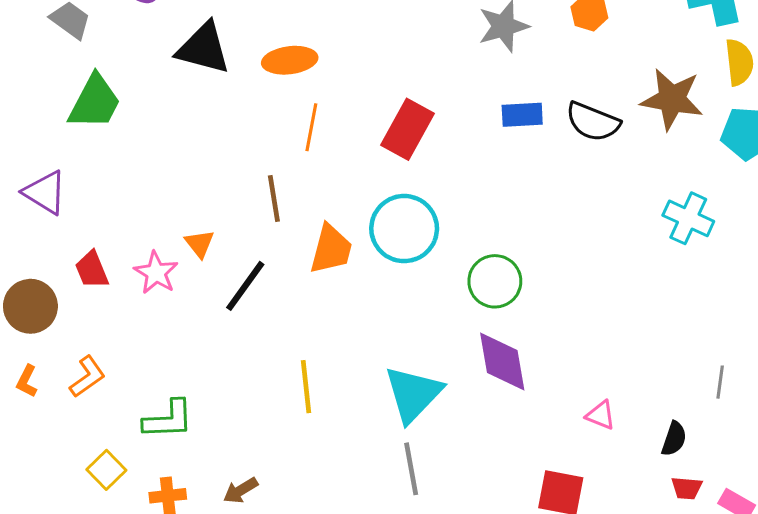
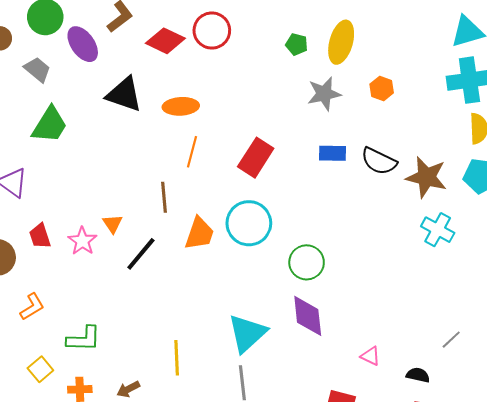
brown star: (672, 99) -> (426, 177), moved
gray line: (720, 382) -> (451, 340), turned 35
yellow line: (306, 387) -> (177, 358), moved
black semicircle: (674, 439) -> (418, 375), turned -100

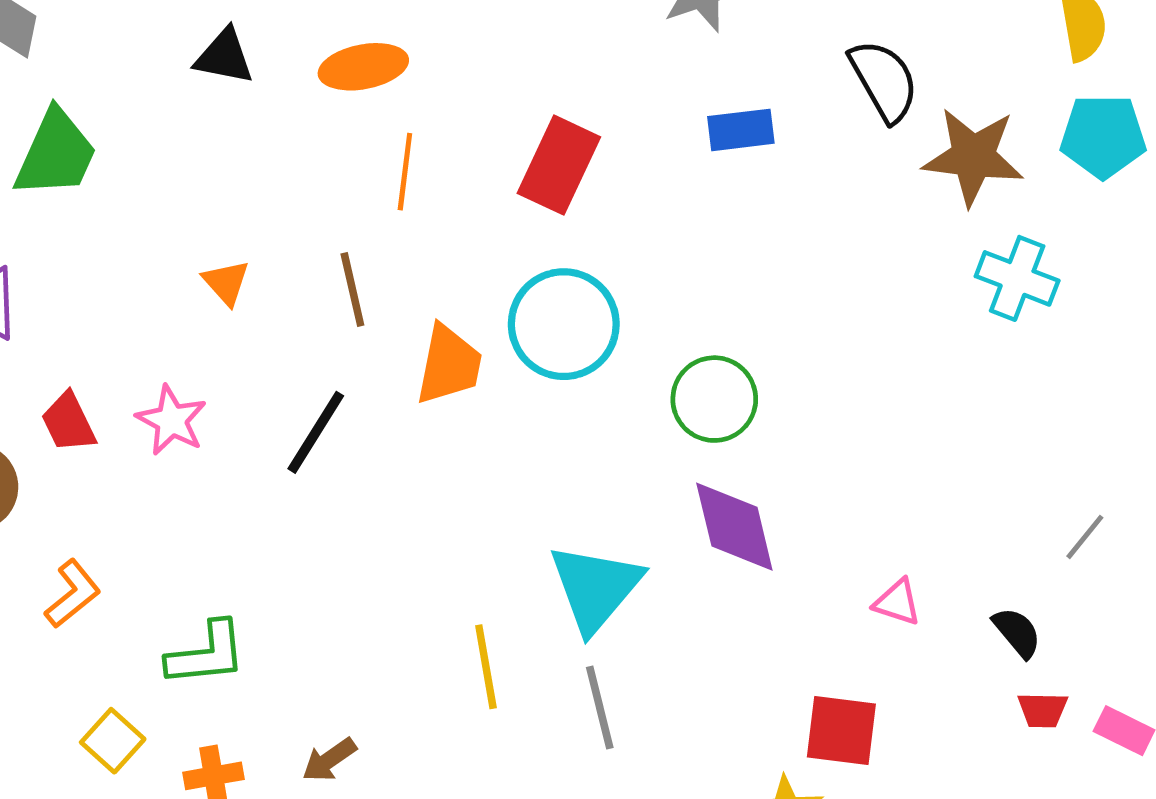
black triangle: (124, 94) -> (224, 57), size x0.7
black semicircle: (379, 161) -> (884, 81), moved, turned -138
orange triangle: (113, 224) -> (226, 282), moved
yellow line: (177, 358) -> (486, 667), moved
black semicircle: (418, 375) -> (1017, 632), turned 45

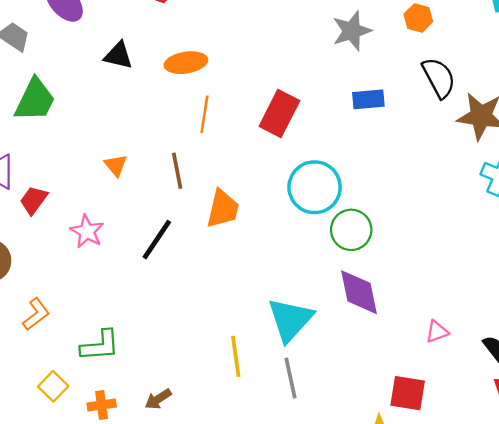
cyan circle: (564, 324) -> (315, 187), moved
red trapezoid: (69, 422) -> (34, 200), moved, turned 60
pink triangle: (897, 602) -> (437, 332), turned -40

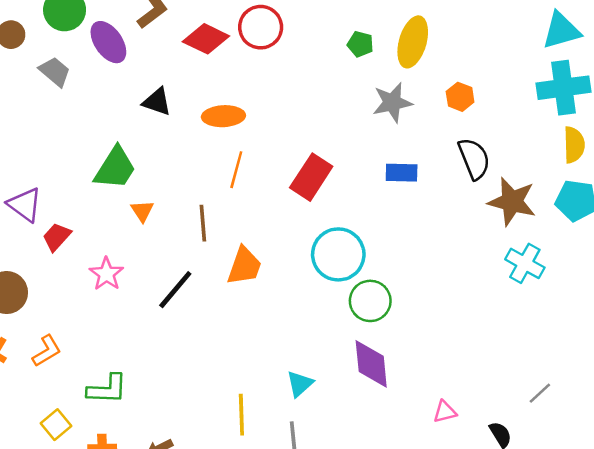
green trapezoid: (35, 100) -> (115, 168), moved
cyan triangle: (290, 320) -> (300, 384), size x0.6

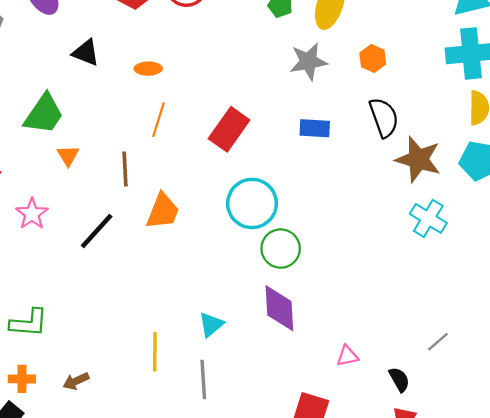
orange ellipse: (223, 116) -> (148, 69), size x0.7

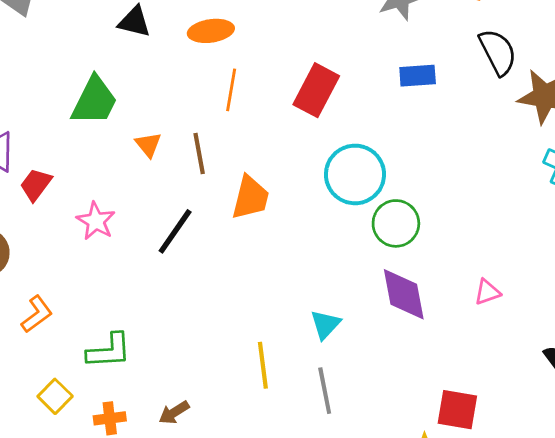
orange ellipse: (148, 69) -> (211, 31), size x1.4
orange triangle: (68, 156) -> (148, 145), moved
pink triangle: (347, 356) -> (487, 292), moved

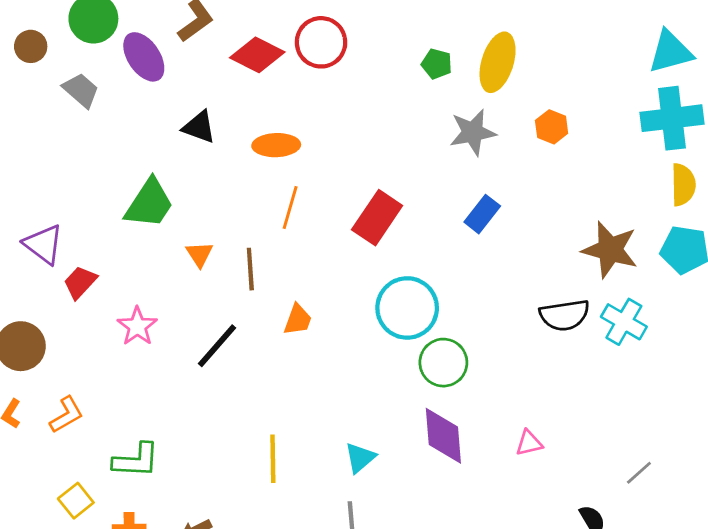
black semicircle: (498, 52) -> (565, 315), moved, turned 102
blue rectangle: (418, 76) -> (482, 214), turned -54
orange trapezoid: (250, 197) -> (298, 320), size x0.7
yellow line: (263, 365) -> (273, 459), moved

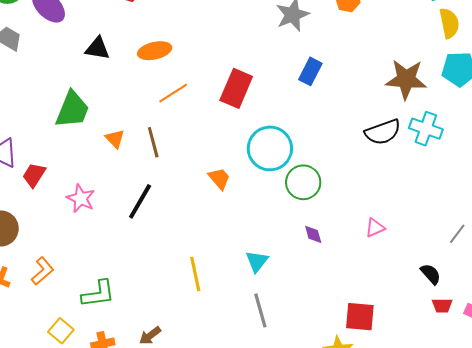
orange line: (290, 208) -> (173, 93), turned 52
orange trapezoid: (298, 320) -> (219, 179), moved, turned -50
purple diamond: (443, 436) -> (313, 234), size x0.5

